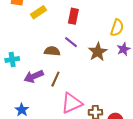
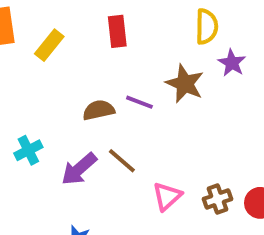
purple line: (71, 42) -> (139, 102), moved
brown line: (55, 79) -> (122, 161), turned -56
pink triangle: (72, 103) -> (167, 196), size x0.7

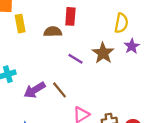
yellow rectangle: (49, 45) -> (20, 24), moved, turned -60
brown semicircle: (99, 110) -> (53, 32), moved

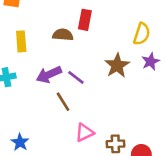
yellow rectangle: (20, 24) -> (21, 41), moved
purple line: (76, 59) -> (76, 77), moved
purple arrow: (34, 90) -> (49, 75), moved

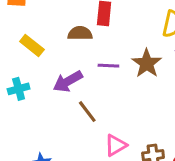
yellow rectangle: (21, 41) -> (32, 46), turned -42
purple line: (76, 77) -> (108, 66), moved, turned -30

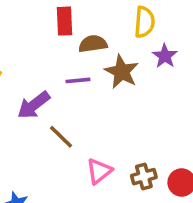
brown semicircle: (80, 33) -> (93, 44), moved

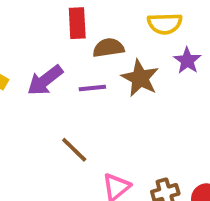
yellow semicircle: (144, 22) -> (165, 24), turned 84
purple arrow: (34, 105) -> (45, 80), moved

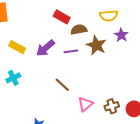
red rectangle: (77, 23) -> (62, 17), turned -56

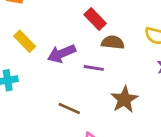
brown star: (96, 45) -> (124, 99), moved
brown line: (62, 85) -> (69, 108), turned -35

